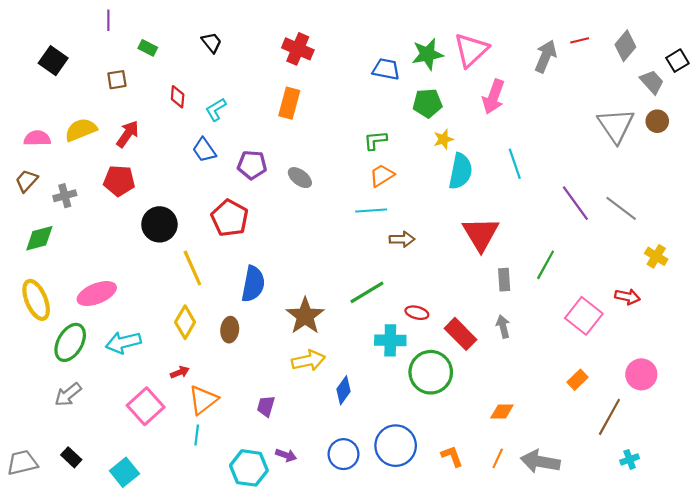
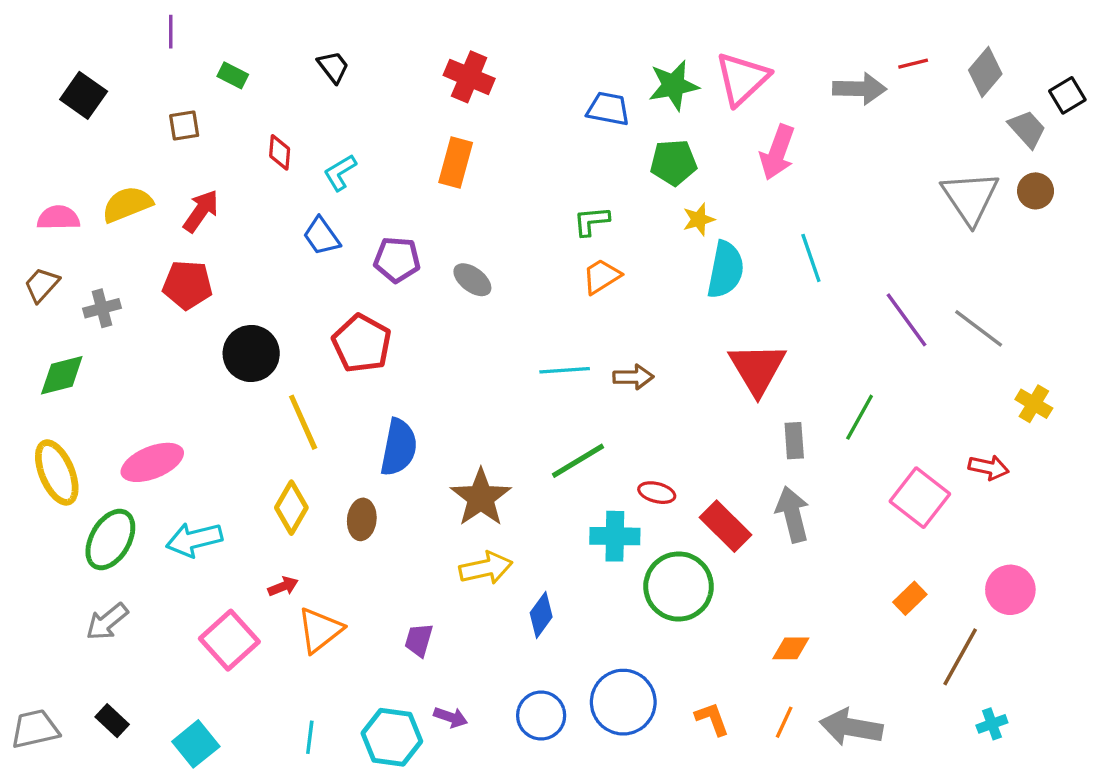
gray arrow: (546, 56) -> (860, 89), turned 68
cyan line: (371, 211) -> (565, 370), moved
gray arrow: (503, 326) -> (793, 514), size x1.5
cyan line: (197, 435) -> (310, 737), moved

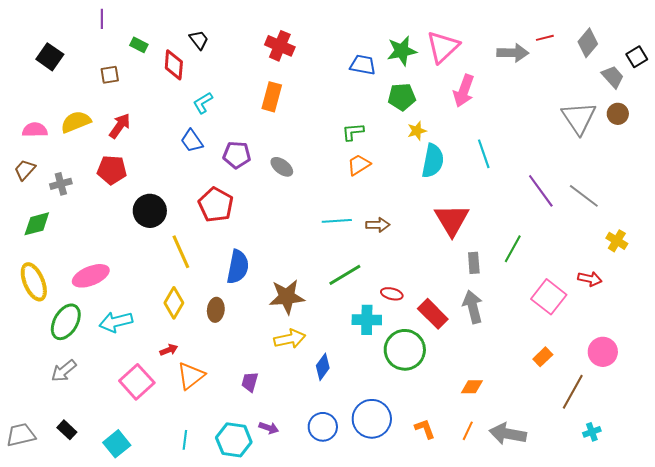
red diamond: (280, 152) -> (174, 65), moved, size x1.4
brown star: (481, 498) -> (287, 297), turned 30

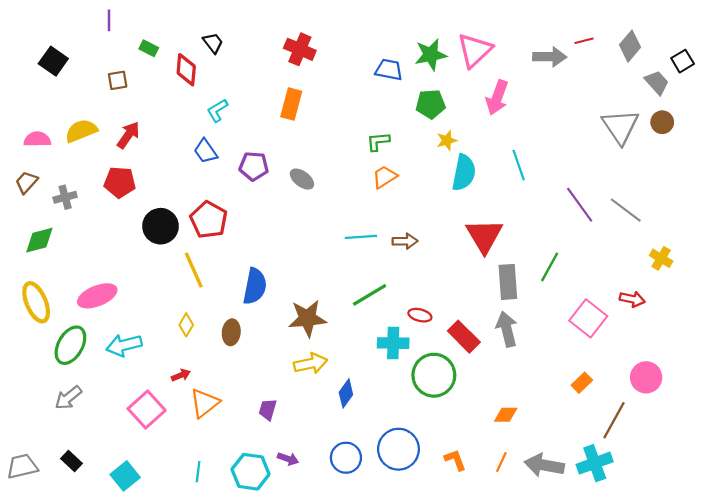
red pentagon: (216, 205) -> (209, 220), moved
gray rectangle: (474, 263) -> (508, 282), size x1.5
yellow diamond: (174, 303) -> (186, 325), size x0.7
cyan cross: (592, 432) -> (595, 463), moved, size x1.8

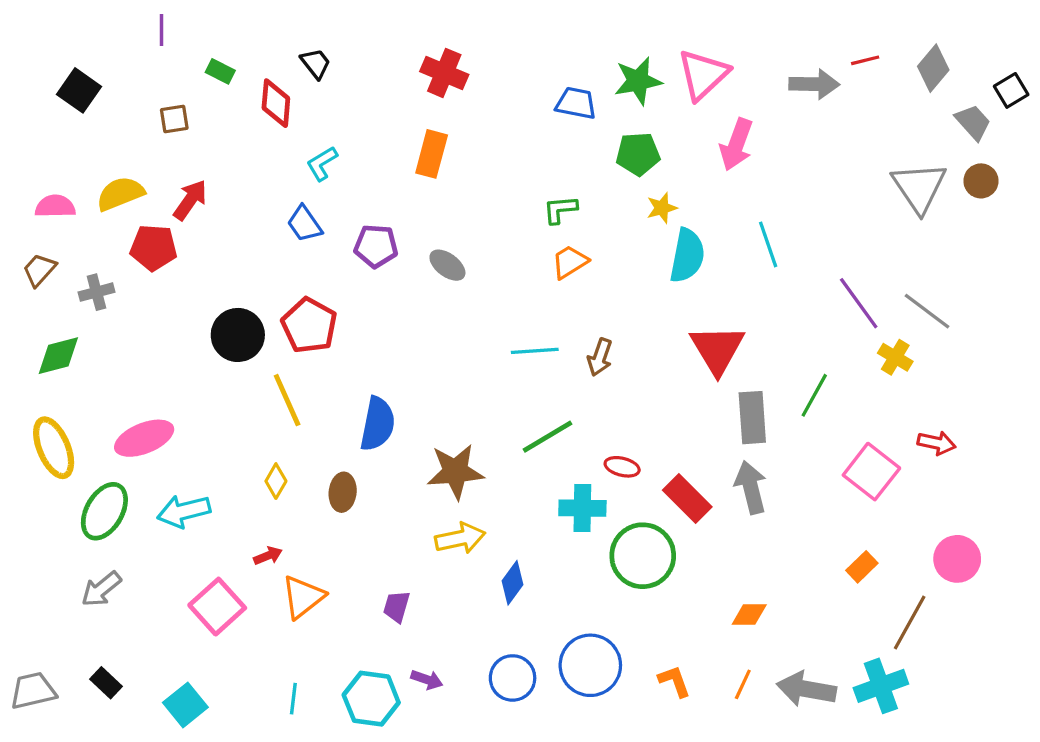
red pentagon: (120, 182) -> (154, 248), moved
brown arrow: (405, 241) -> (600, 357), turned 110
yellow cross: (661, 258) -> (895, 357), moved

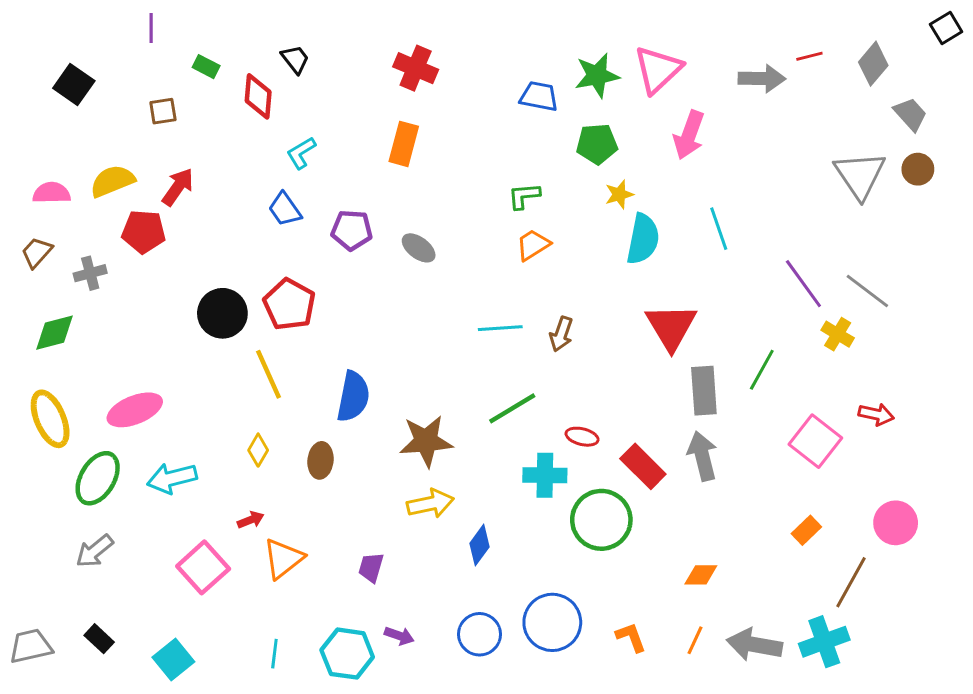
black square: (1011, 90) -> (946, 28), moved

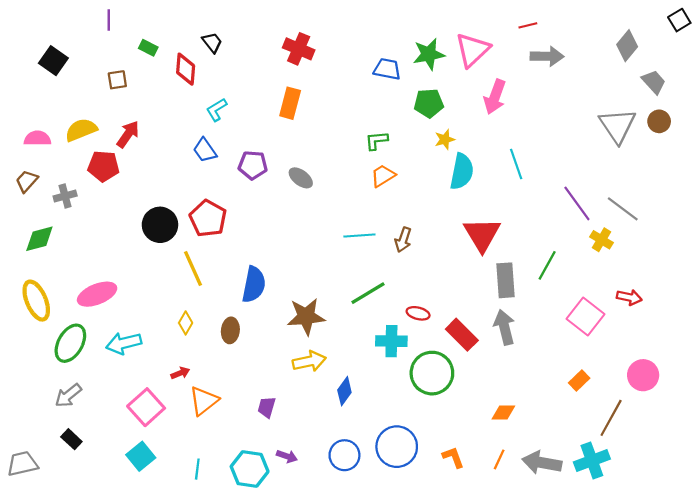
red line: (809, 56) -> (528, 25), moved
black rectangle: (99, 639) -> (71, 439), moved
cyan square: (173, 660) -> (141, 456), moved

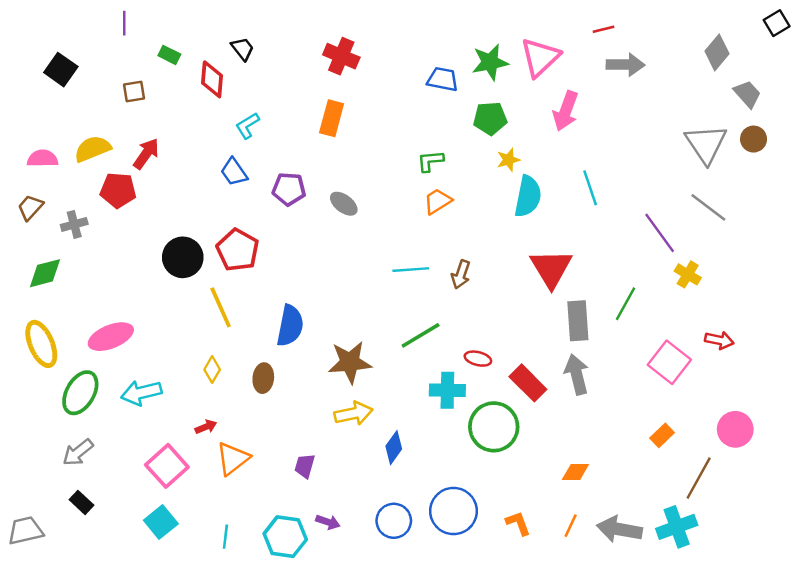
gray line: (623, 209) -> (708, 207), moved

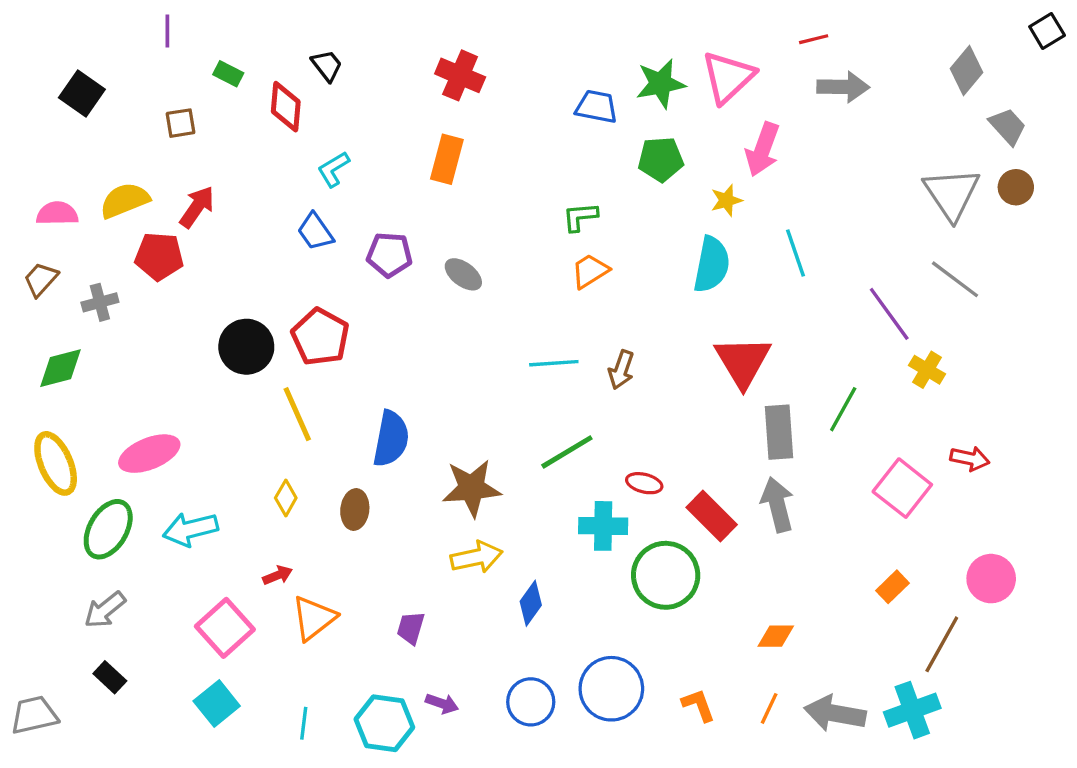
yellow star: (508, 160) -> (726, 200), moved

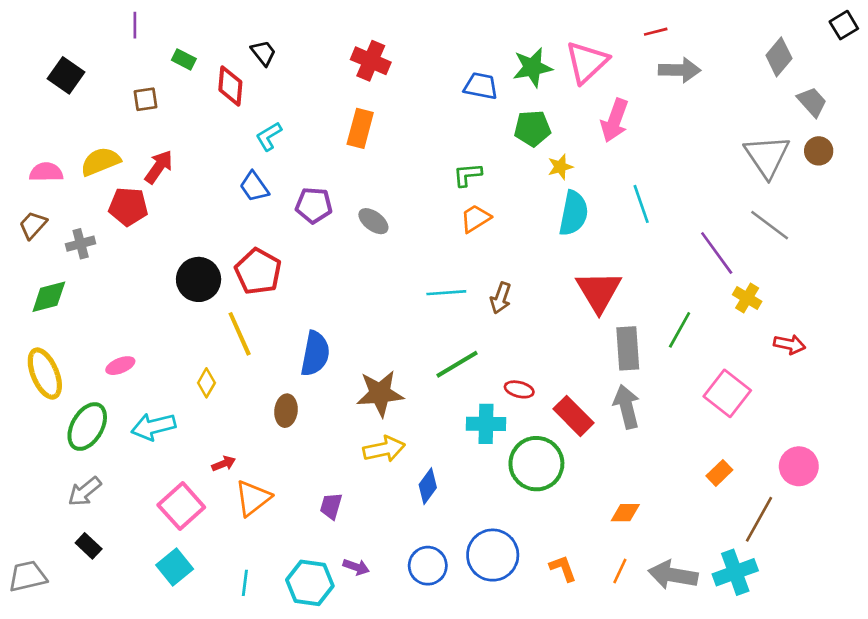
yellow star: (726, 200) -> (560, 167), moved
pink ellipse: (149, 454) -> (120, 366), size x0.6
red arrow: (970, 459) -> (790, 344), moved
yellow diamond: (286, 498) -> (206, 383), moved

